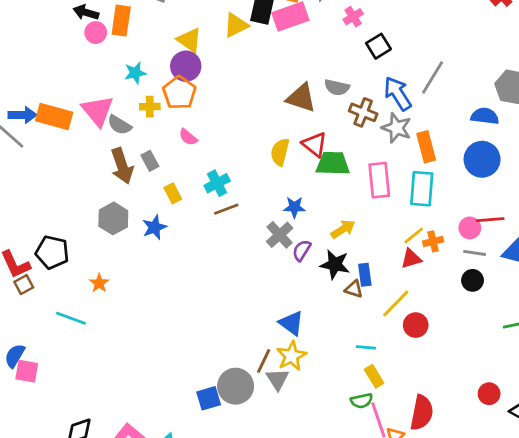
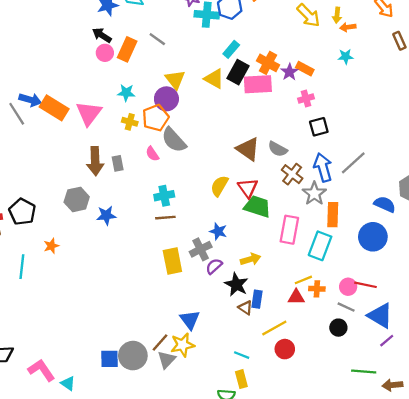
yellow triangle: (236, 25) -> (214, 79), turned 40
gray semicircle: (119, 125) -> (174, 140), moved, size x1.4
yellow rectangle: (173, 193) -> (172, 261), moved, size x1.6
cyan line: (71, 318) -> (22, 267), turned 60

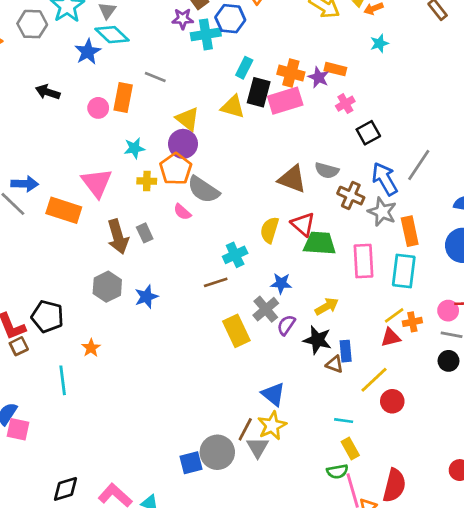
black arrow: (102, 35) -> (48, 92), moved
orange rectangle: (54, 108) -> (64, 210), moved
cyan cross: (164, 196) -> (235, 255), moved

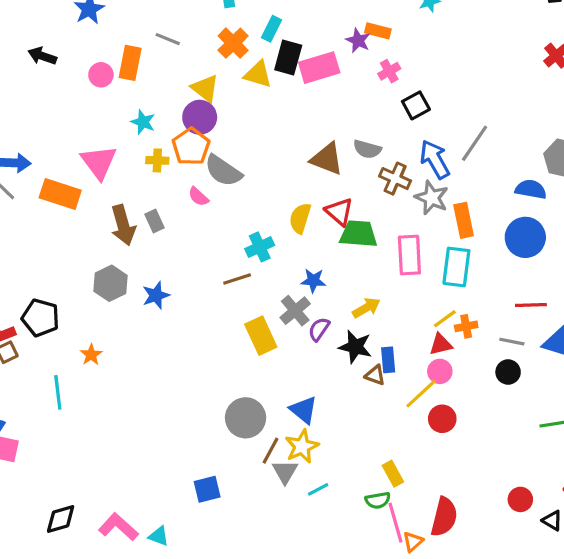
orange cross: (291, 73) -> (233, 43), moved, turned 30
cyan star: (134, 148) -> (143, 122), turned 30
pink circle: (448, 311) -> (440, 371), moved
cyan line: (344, 421) -> (318, 489), moved, turned -36
gray circle: (217, 452) -> (246, 418), moved

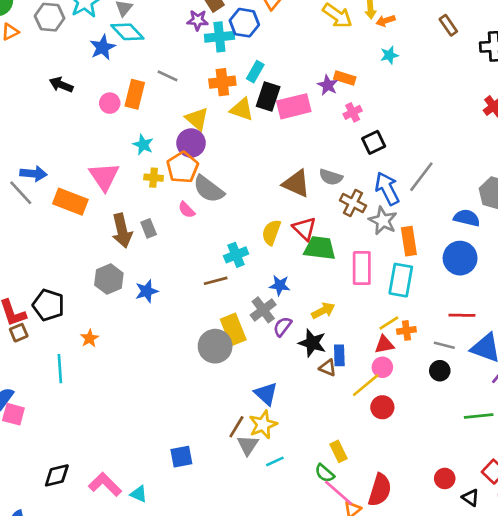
orange cross: (233, 43) -> (222, 82), turned 35
gray circle: (246, 418) -> (215, 346), moved
green semicircle: (378, 500) -> (325, 473), turned 48
pink line: (395, 523) -> (339, 493), turned -36

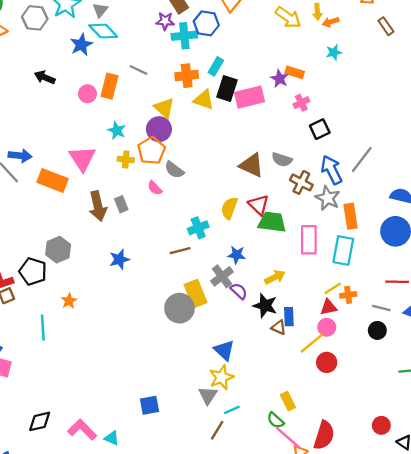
gray semicircle: (209, 189) -> (174, 170), size x0.7
gray hexagon: (109, 279) -> (58, 250), moved
purple semicircle: (282, 327) -> (239, 291), turned 96
brown line: (236, 427) -> (217, 430), moved

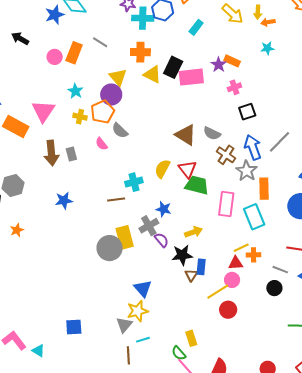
cyan rectangle: (216, 66) -> (196, 27), moved
cyan rectangle: (343, 250) -> (254, 217), turned -40
black star: (265, 306) -> (182, 255), turned -30
brown triangle: (279, 327) -> (191, 275), turned 32
brown line: (217, 430) -> (128, 355), turned -42

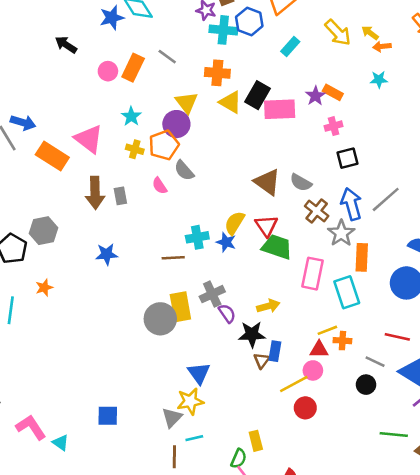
yellow arrow: (258, 12) -> (370, 33), turned 120
pink triangle: (43, 111) -> (89, 139), turned -30
blue star: (163, 209) -> (226, 242), moved
green semicircle: (179, 353) -> (239, 459), turned -119

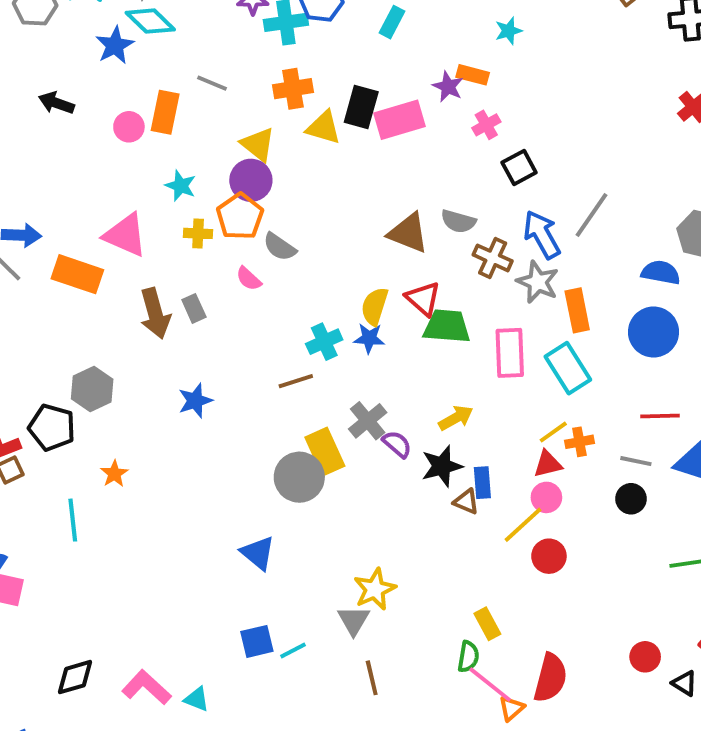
cyan star: (379, 80) -> (509, 31), moved
brown triangle: (262, 360) -> (466, 502), turned -30
blue triangle: (199, 373) -> (258, 553), moved
cyan line: (194, 438) -> (293, 650), moved

